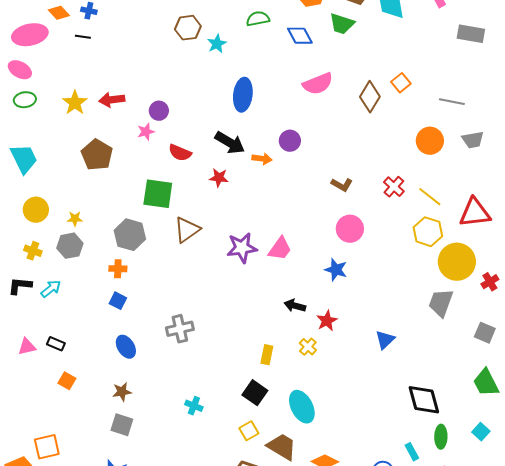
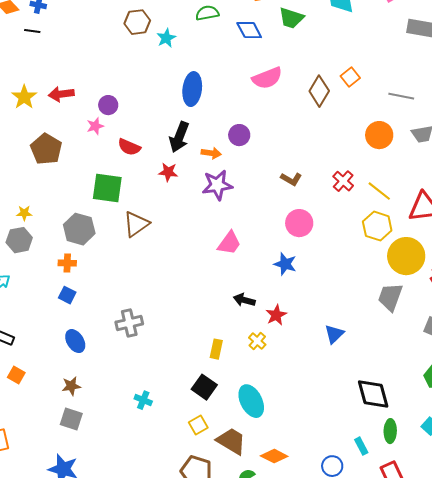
black arrow: (230, 143) -> (179, 137), turned 80
purple star: (242, 248) -> (217, 185), moved

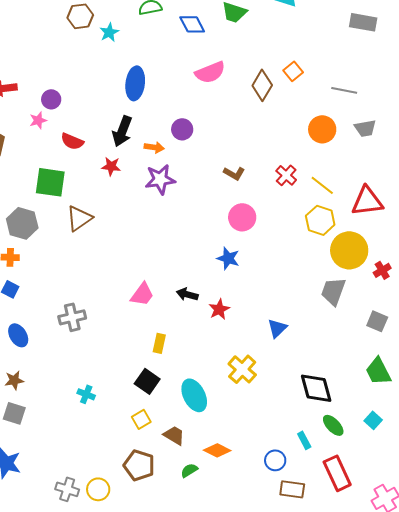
pink trapezoid: (229, 243) -> (142, 294), moved
yellow cross: (257, 341) -> (242, 369), moved, size x1.6
green ellipse: (390, 431) -> (333, 425), turned -45
brown trapezoid: (231, 441) -> (174, 435), size x0.7

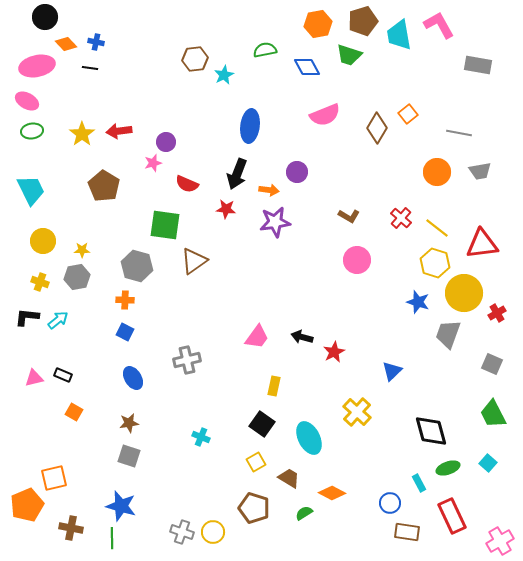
blue star: (228, 258) -> (418, 302), moved
green ellipse: (333, 425) -> (448, 468), turned -65

